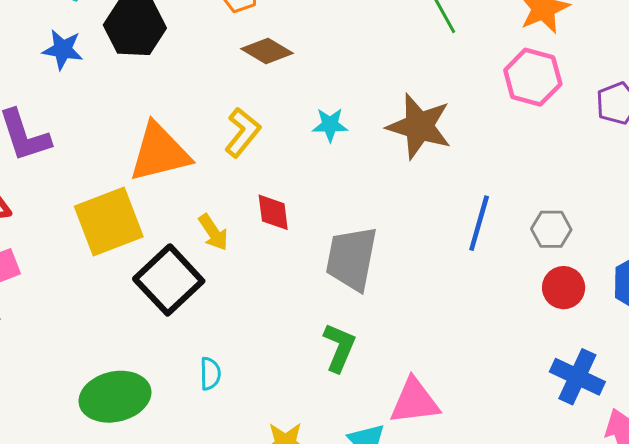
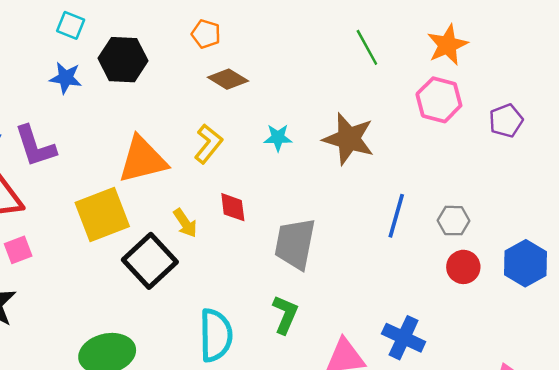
cyan semicircle: (210, 374) -> (216, 335), moved, size x2.0
blue cross: (577, 377) -> (404, 338), moved

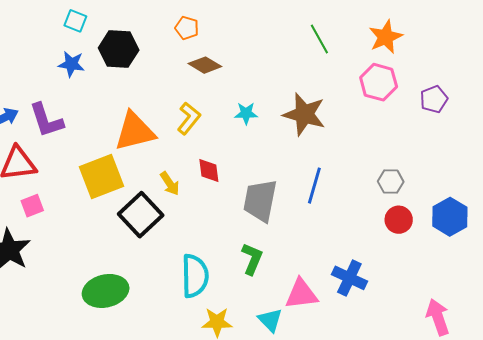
blue line: (396, 216) -> (314, 186), moved

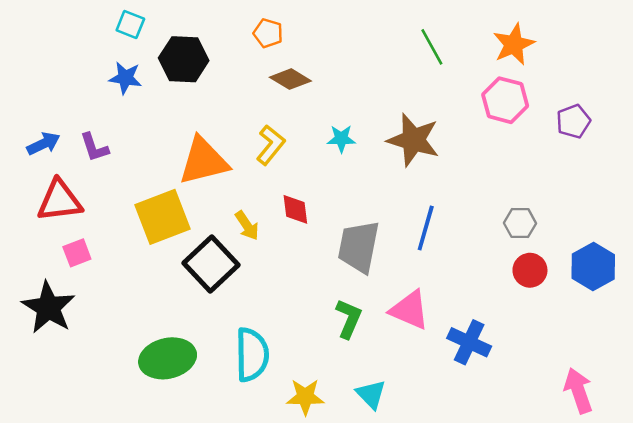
purple L-shape: (46, 120) -> (94, 147), size x0.7
cyan semicircle: (195, 276) -> (252, 355), moved
pink triangle: (301, 294) -> (410, 310), moved, turned 30

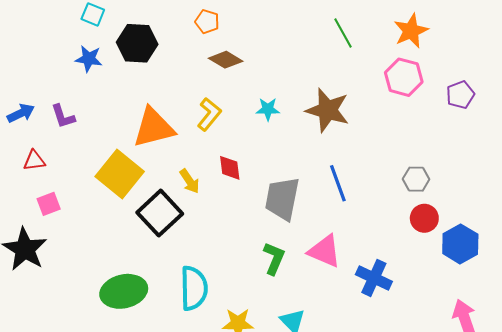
red triangle: (60, 201) -> (34, 161), size x0.6
yellow square: (163, 217) -> (120, 174), turned -30
blue line: (426, 228) -> (338, 183), turned -36
blue hexagon: (593, 267) -> (460, 244), moved

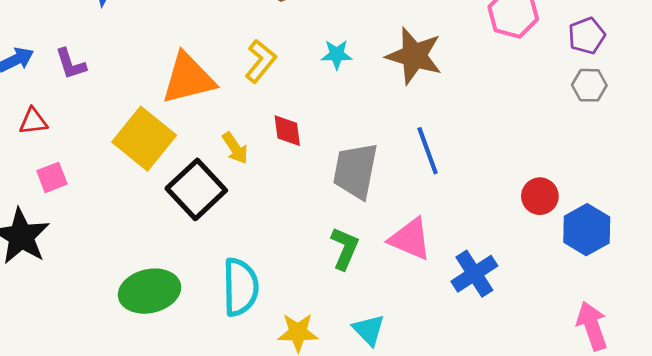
gray hexagon: (416, 179) -> (589, 85), moved
blue cross: (374, 278) -> (474, 274), turned 32

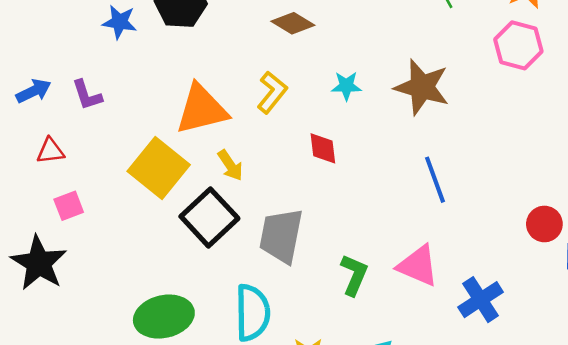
red diamond: (287, 131) -> (323, 148), moved
yellow arrow: (235, 148) -> (230, 165), moved
gray trapezoid: (355, 171) -> (281, 236), moved

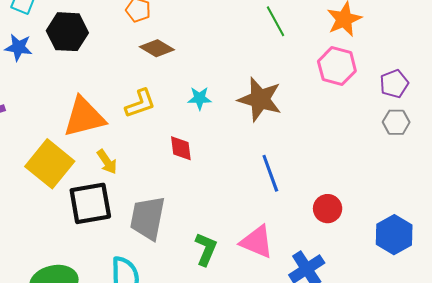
yellow L-shape: (272, 92) -> (140, 103), turned 32
black square: (209, 217) -> (90, 203), turned 33
red circle: (544, 224) -> (328, 209), moved

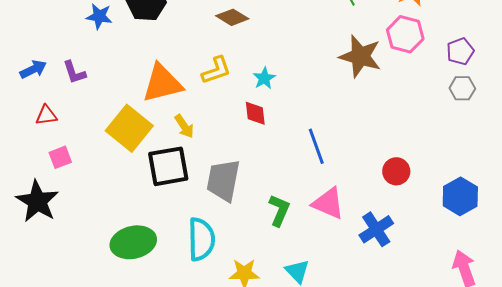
cyan star: (200, 98) -> (264, 78), moved, turned -30
brown star: (260, 99) -> (360, 56), moved
blue line: (270, 173) -> (316, 146), moved

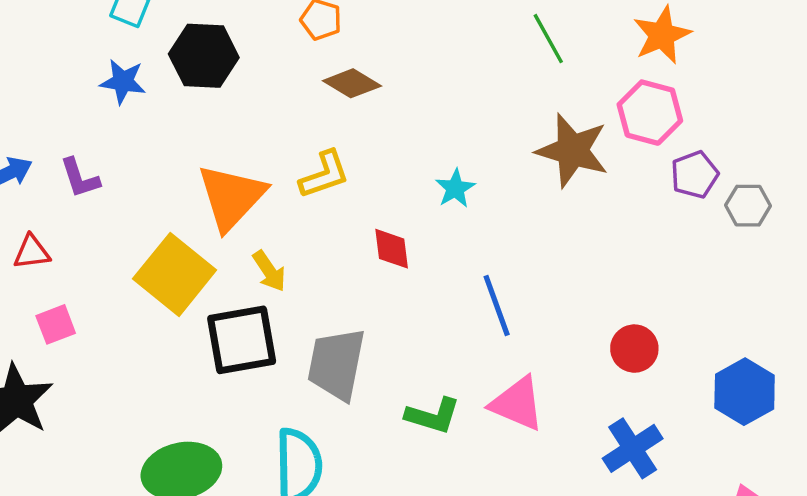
purple pentagon: (460, 51) -> (695, 175), moved
cyan star: (264, 78) -> (455, 188), moved
orange triangle: (162, 83) -> (231, 197), turned -33
green L-shape: (279, 210) -> (433, 416), turned 84
blue cross: (376, 229) -> (633, 448), moved

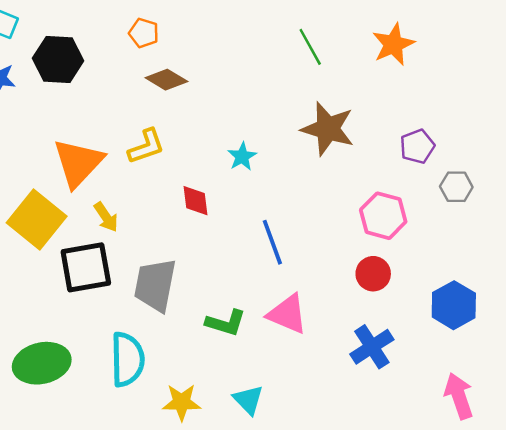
pink hexagon: (650, 113) -> (383, 216), moved
gray hexagon: (748, 206) -> (456, 187), moved

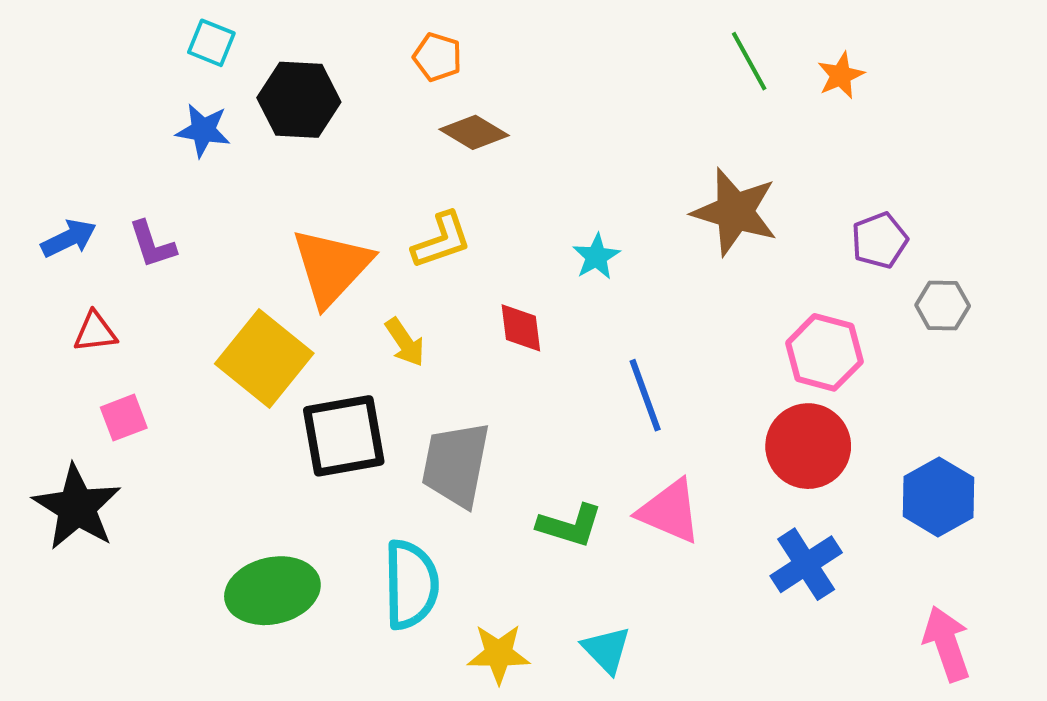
orange star: (393, 44) -> (841, 75), size x0.7
green line: (310, 47) -> (749, 61), moved
yellow arrow: (106, 217) -> (405, 342), moved
red circle: (373, 274) -> (808, 446), size x1.5

